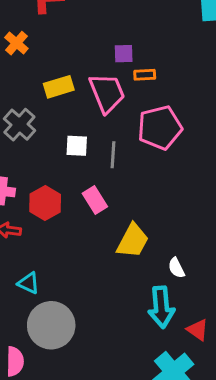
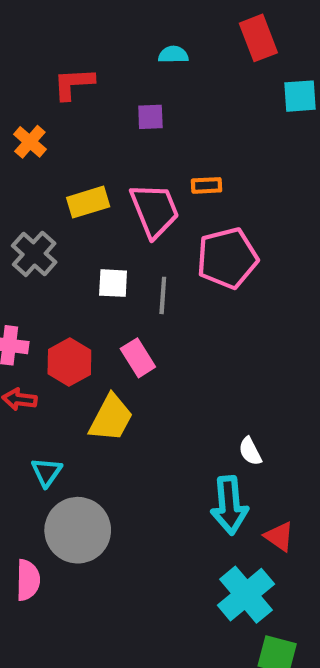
purple square: (124, 54) -> (150, 117), moved
yellow trapezoid: (133, 241) -> (111, 418), moved
cyan triangle: (29, 283) -> (47, 472), turned 40

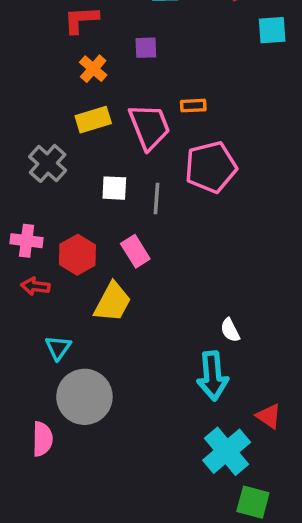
orange cross: (30, 142) -> (93, 69), moved
red triangle: (279, 536) -> (269, 416), moved

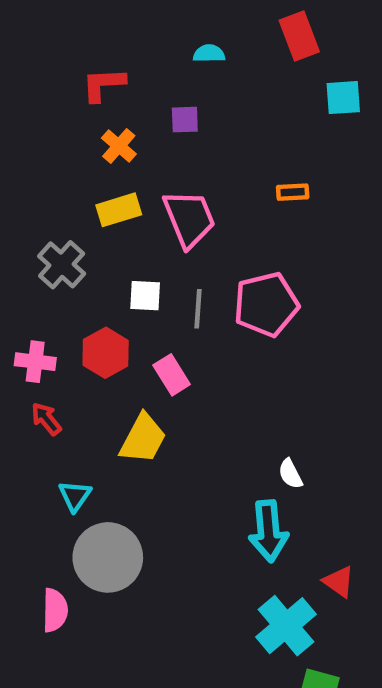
orange rectangle: (193, 106) -> (293, 192), moved
pink pentagon: (211, 167) -> (266, 304), moved
red hexagon: (77, 255) -> (106, 353), moved
red arrow: (35, 286) -> (46, 419), turned 44

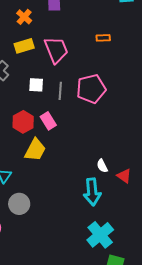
red hexagon: (106, 353) -> (23, 122), moved
gray circle: (108, 557) -> (19, 204), size x0.7
red triangle: (339, 582) -> (124, 176), moved

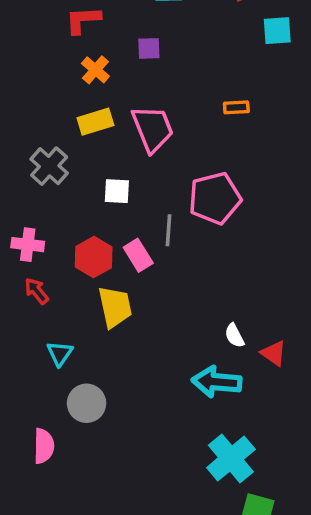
gray line: (60, 91) -> (169, 230), moved
yellow trapezoid: (35, 150) -> (115, 307), turned -40
cyan arrow: (92, 192) -> (217, 382), turned 100

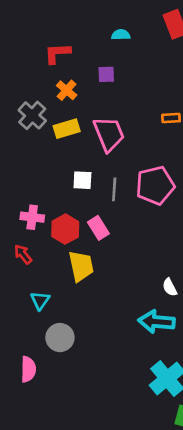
gray cross: (49, 166) -> (32, 115), moved
gray line: (169, 230) -> (114, 189), moved
pink cross: (28, 245) -> (32, 217), moved

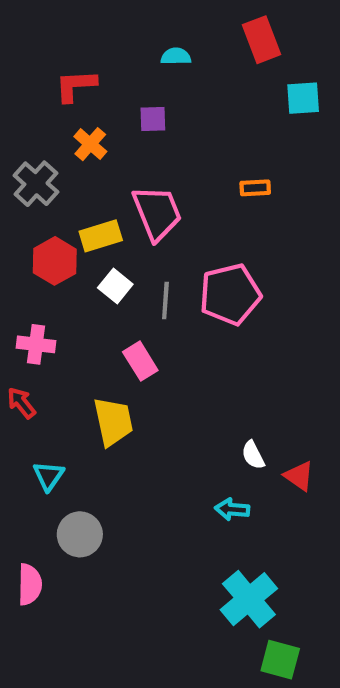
yellow rectangle: (67, 129) -> (101, 236), moved
white square: (82, 180) -> (115, 286), turned 36
red hexagon: (65, 229) -> (55, 261), moved
cyan arrow: (156, 322) -> (232, 509), size x0.6

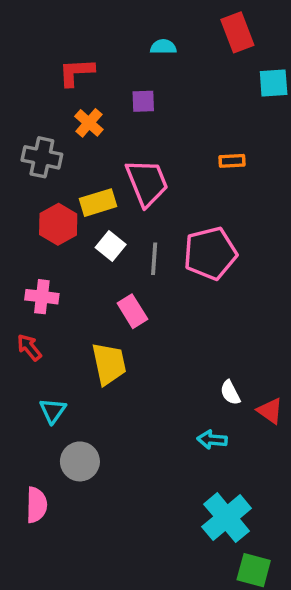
gray cross: (36, 184) -> (42, 157), turned -30

